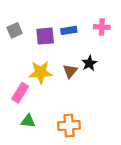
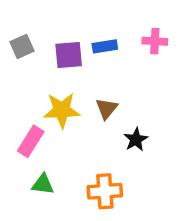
black star: (89, 63) -> (136, 140), moved

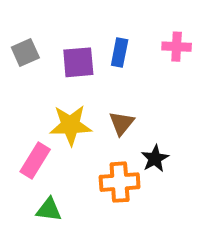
blue rectangle: (105, 46) -> (120, 53), turned -70
orange cross: (105, 191) -> (120, 182), moved

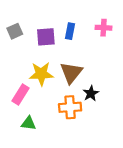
brown triangle: (122, 123) -> (71, 73), size x1.5

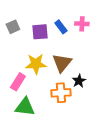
pink cross: (104, 28) -> (82, 24), moved
blue rectangle: (70, 31) -> (61, 27), turned -48
green triangle: (29, 123) -> (25, 107), size x1.5

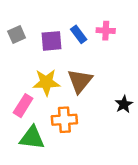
black star: (79, 81) -> (124, 104), moved
orange cross: (61, 93) -> (64, 120), moved

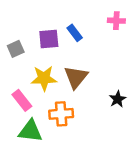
pink cross: (106, 31) -> (116, 21), moved
gray square: (17, 34) -> (16, 49), moved
pink rectangle: (23, 106) -> (22, 100), turned -70

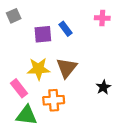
gray square: (16, 49) -> (14, 16), moved

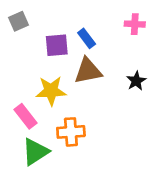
brown triangle: (67, 68) -> (88, 71), moved, turned 40
black star: (103, 87) -> (136, 81), moved
green triangle: (27, 115) -> (35, 152), turned -40

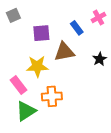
pink cross: (135, 24) -> (99, 17), turned -32
blue rectangle: (87, 38) -> (77, 28), moved

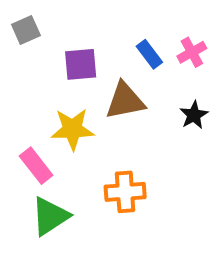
pink cross: (99, 17) -> (192, 52), moved
orange cross: (52, 96) -> (125, 192), moved

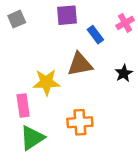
pink cross: (192, 52) -> (125, 23), moved
purple square: (81, 64) -> (67, 15), moved
pink rectangle: (36, 166) -> (23, 106), turned 30

